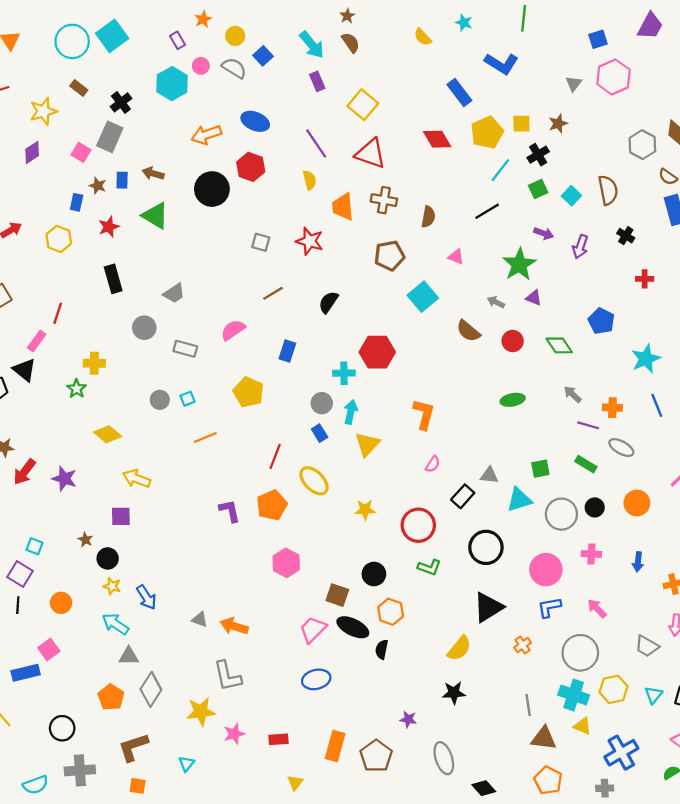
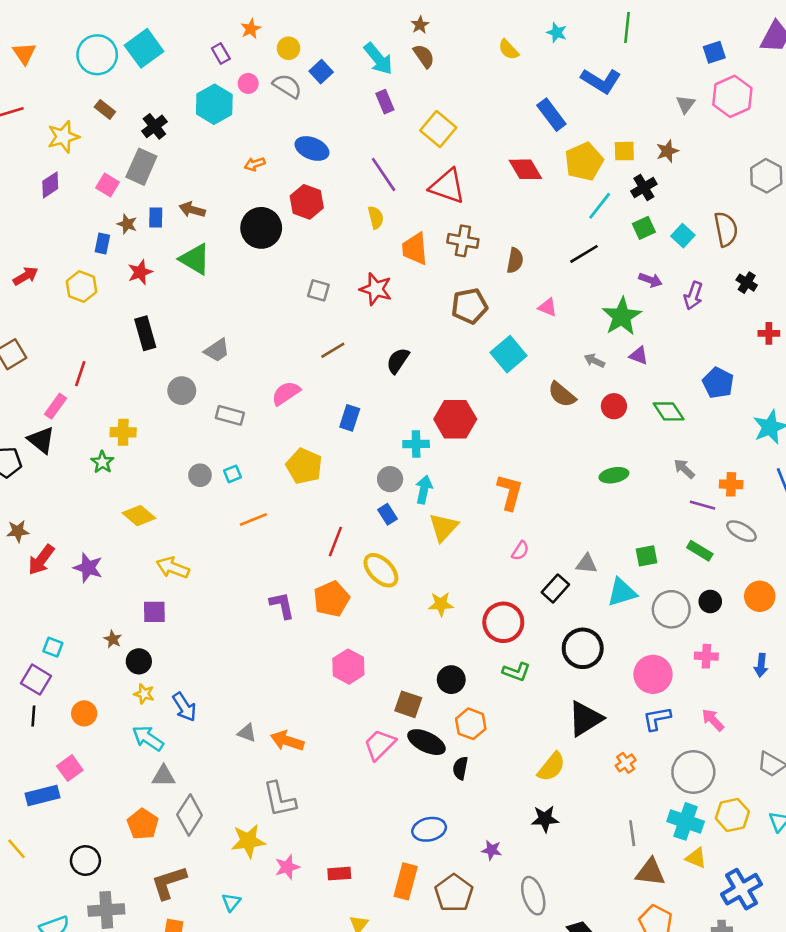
orange arrow: (206, 135) -> (255, 164), size x0.6
blue ellipse: (316, 679) -> (429, 829), moved

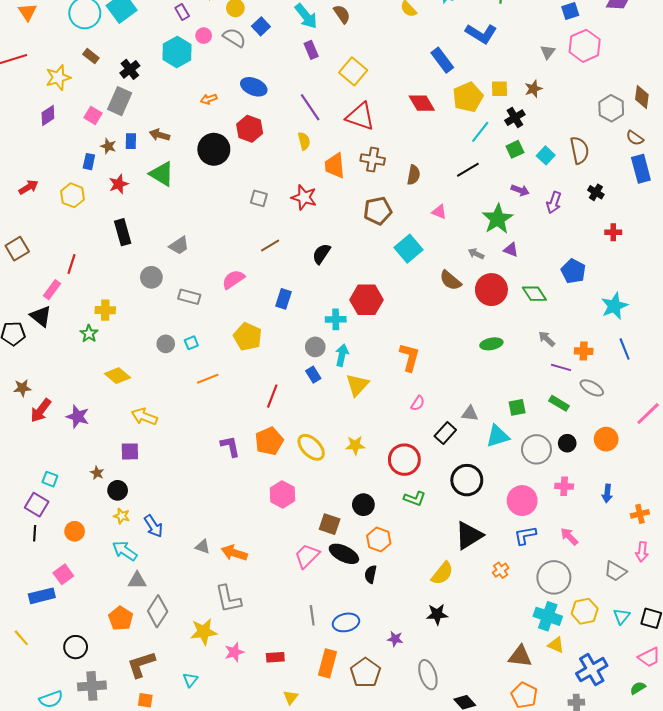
red circle: (614, 406) -> (491, 290), size x1.6
yellow ellipse: (381, 570) -> (311, 447), moved
gray line: (632, 833) -> (312, 615), moved

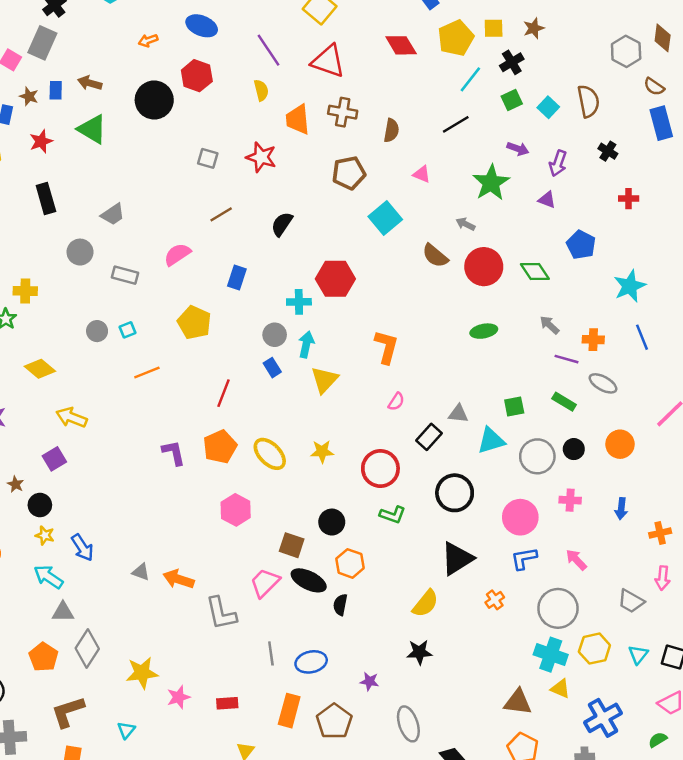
purple triangle: (511, 250) -> (547, 200), moved
purple square: (130, 451) -> (54, 459), turned -30
gray L-shape: (228, 599) -> (221, 613), moved

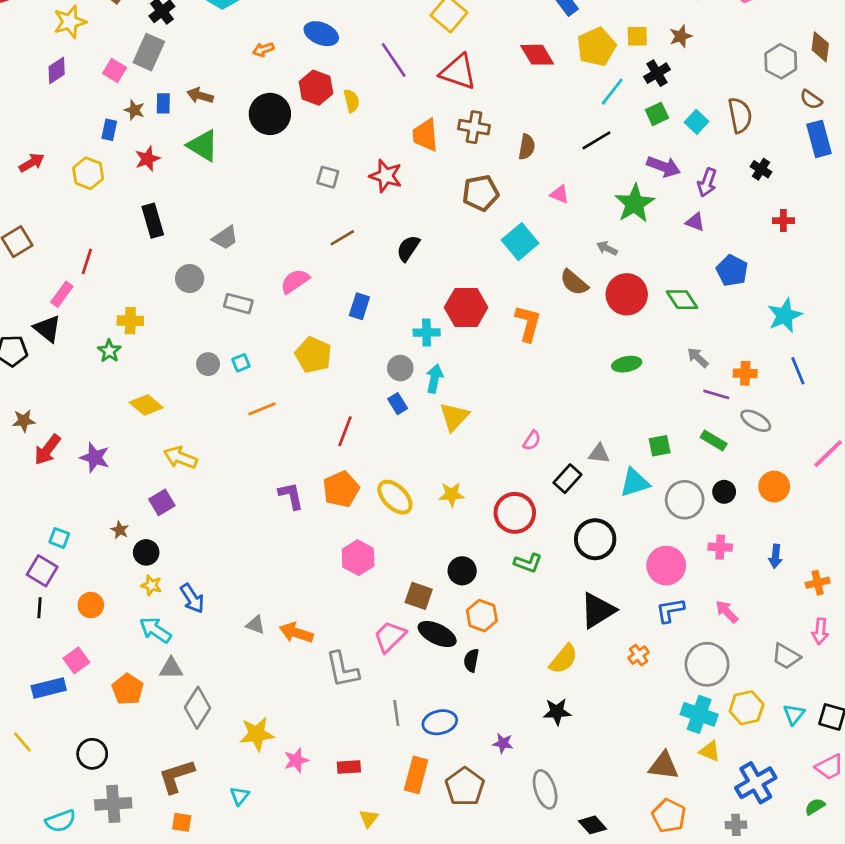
yellow semicircle: (261, 90) -> (352, 101), moved
purple arrow: (518, 149) -> (664, 167), size x1.4
orange L-shape: (386, 347) -> (528, 323), moved
orange pentagon: (44, 657) -> (128, 689), moved

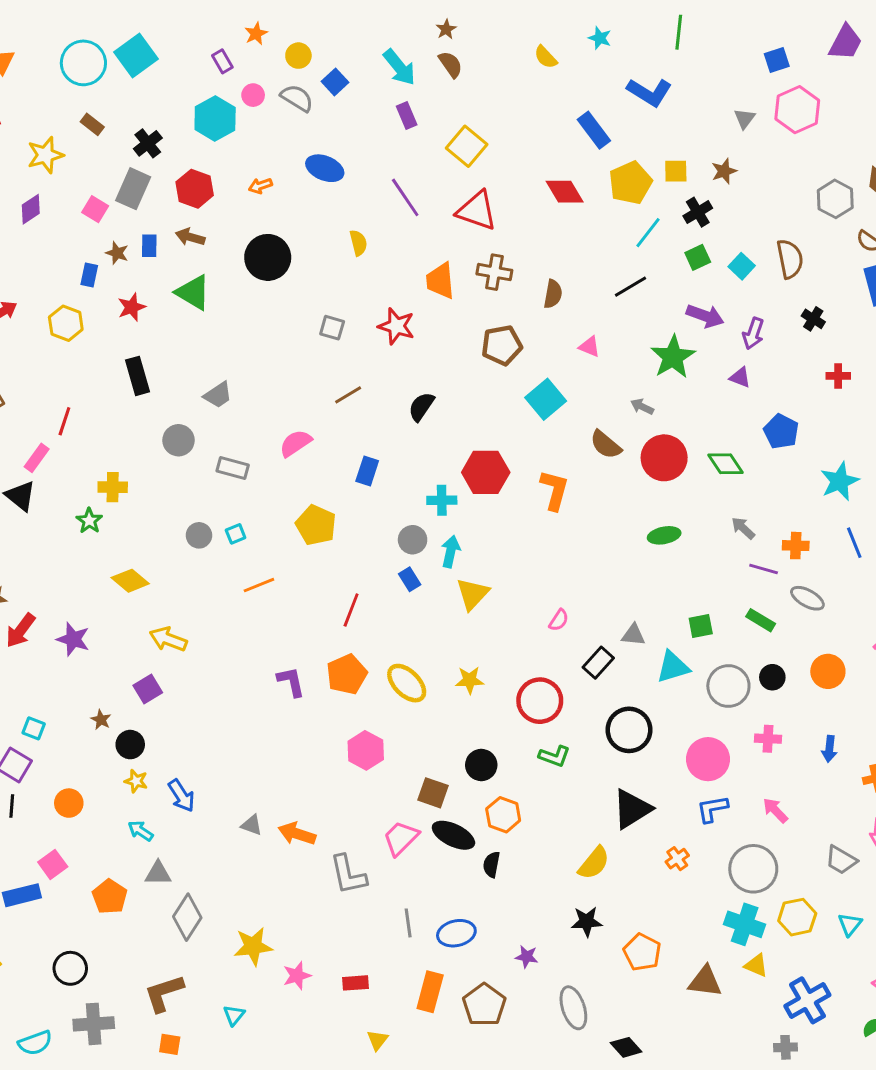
red hexagon: (316, 88) -> (195, 189), moved
cyan arrow: (155, 630) -> (140, 831), size x0.7
orange pentagon: (669, 816) -> (642, 952), moved

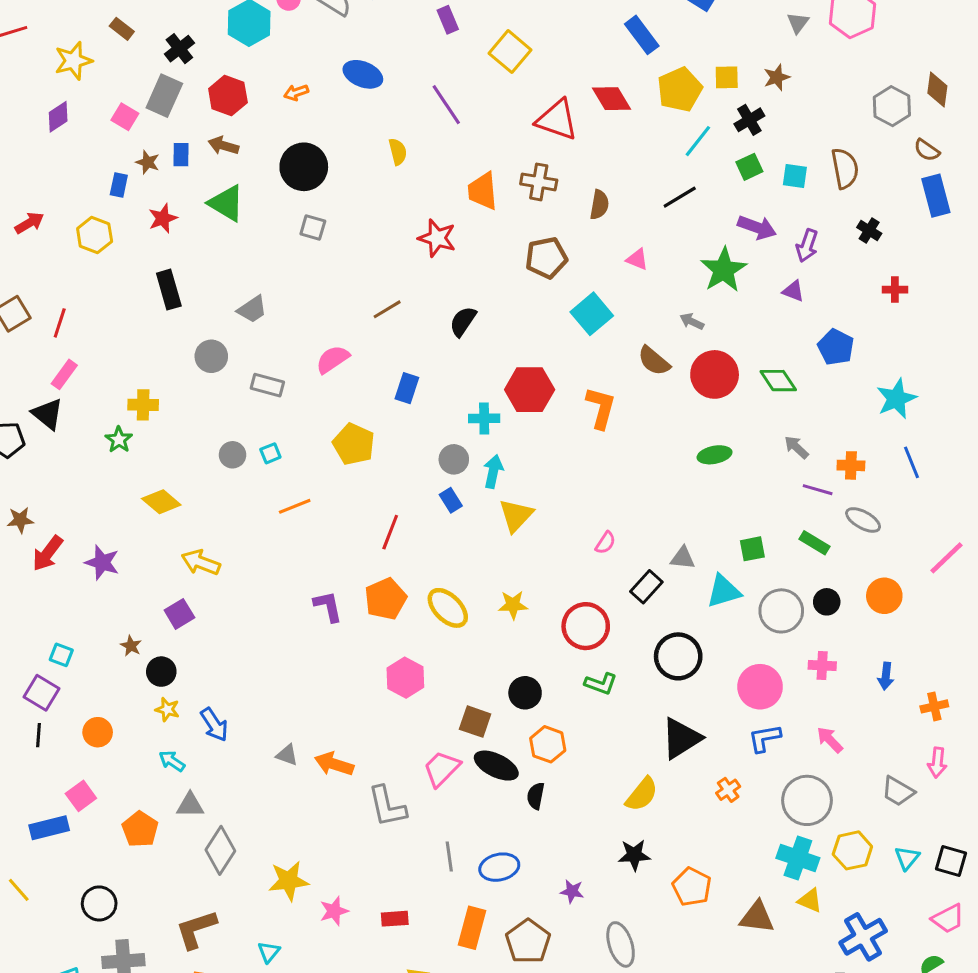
red triangle: (477, 211) -> (557, 120), moved
cyan square: (742, 266) -> (795, 176), turned -35
gray square: (332, 328) -> (313, 227), moved
red line: (64, 421) -> (60, 323), moved

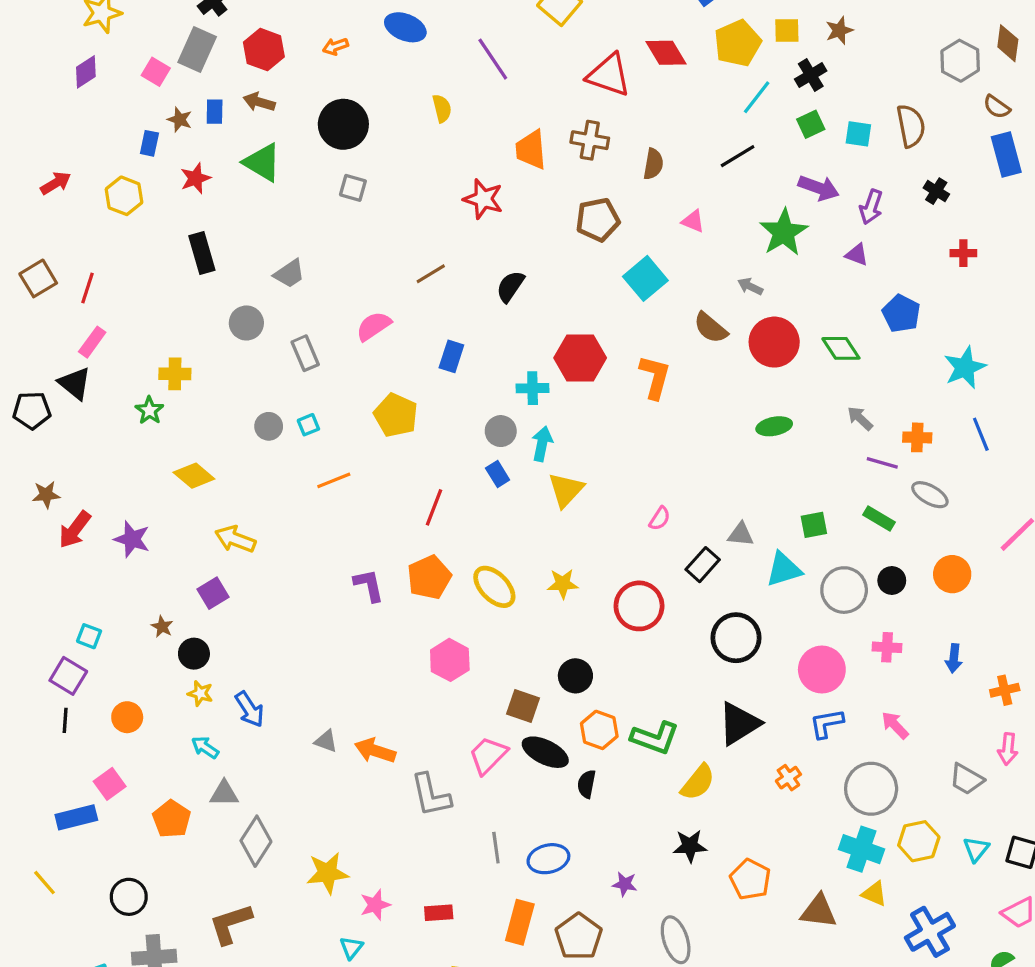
gray rectangle: (267, 385) -> (305, 353), turned 52
green L-shape: (601, 684) -> (655, 738), moved, size x1.4
cyan triangle: (269, 952) -> (351, 948), moved

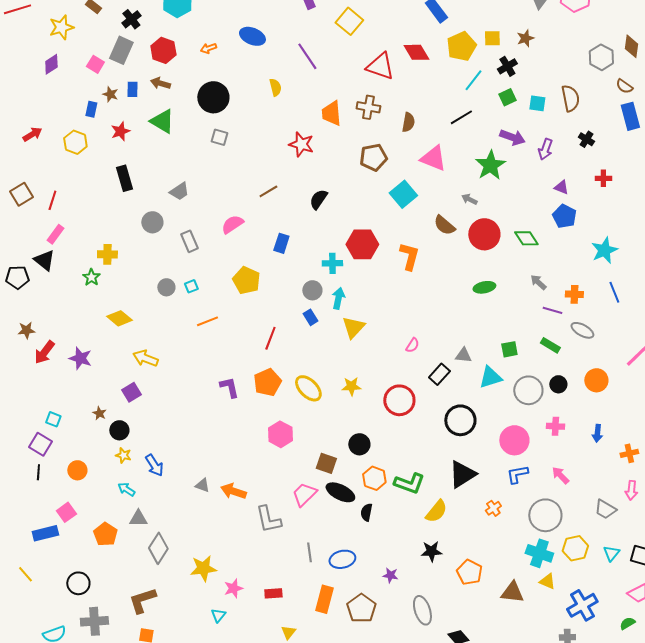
pink triangle: (693, 221) -> (433, 158), size x1.8
purple triangle: (857, 255) -> (561, 187), moved

